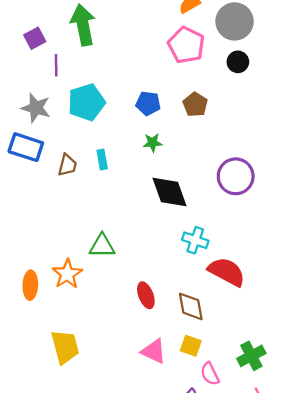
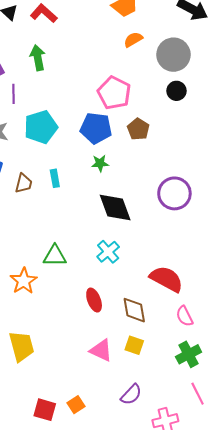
green arrow: (83, 25) -> (38, 58), size x0.7
pink pentagon: (186, 45) -> (114, 93), moved
blue pentagon: (148, 103) -> (96, 128), size x1.4
cyan cross: (195, 240) -> (108, 252), moved, turned 30
pink semicircle: (210, 374) -> (185, 316), moved

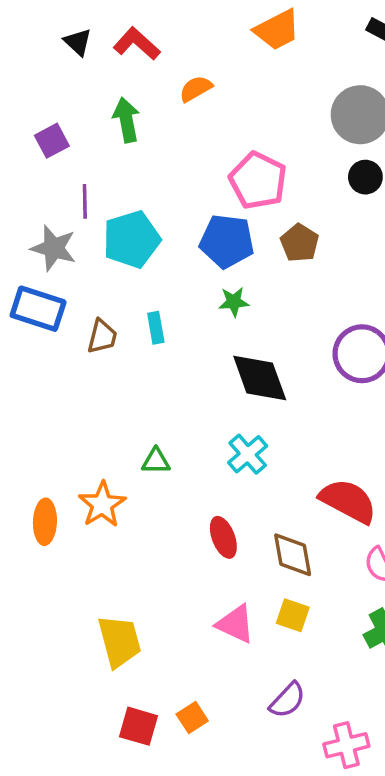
orange semicircle: (133, 40) -> (196, 89), moved
purple line: (14, 94) -> (85, 201), moved
green triangle: (55, 256) -> (156, 461), size x0.7
yellow trapezoid: (22, 346) -> (119, 641), moved

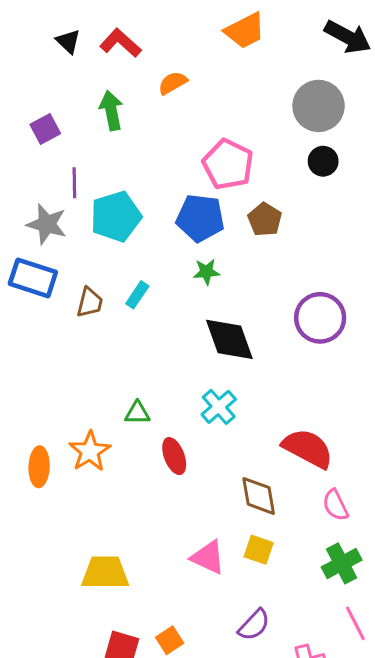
cyan rectangle: (156, 328) -> (137, 295), turned 44
red ellipse: (223, 537) -> (174, 456), moved
yellow trapezoid: (119, 641) -> (105, 573), turned -75

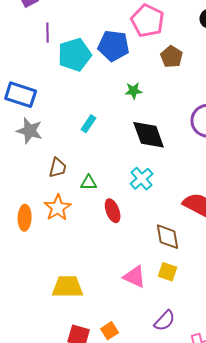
blue pentagon: (200, 218) -> (114, 46), moved
gray star: (47, 224) -> (30, 131), moved
cyan rectangle: (137, 295) -> (89, 124), moved
brown trapezoid: (90, 302) -> (58, 168), moved

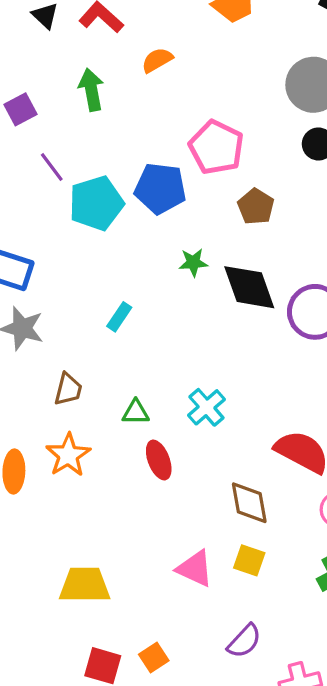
purple line: (48, 33) -> (52, 167), turned -36
black diamond: (149, 135) -> (249, 287), moved
green triangle: (89, 183) -> (136, 412), moved

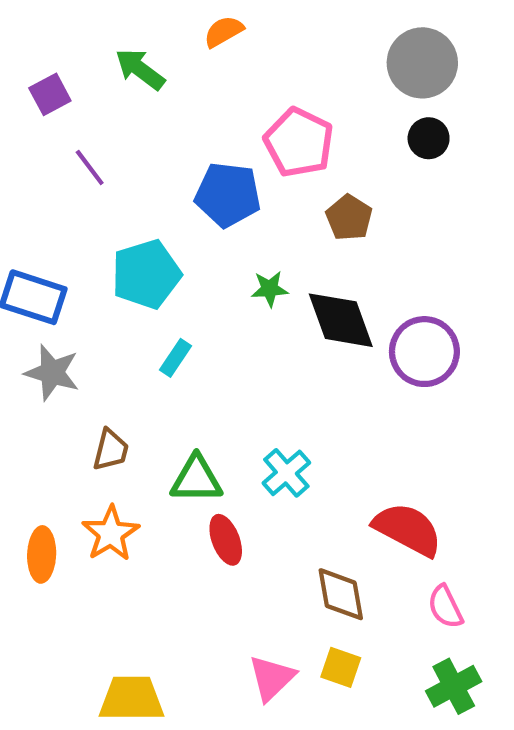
green arrow: (91, 90) -> (140, 69), turned -42
cyan pentagon: (96, 203) -> (146, 274), moved
green triangle: (136, 412) -> (196, 479), size x1.5
pink triangle: (195, 569) -> (272, 678), turned 51

